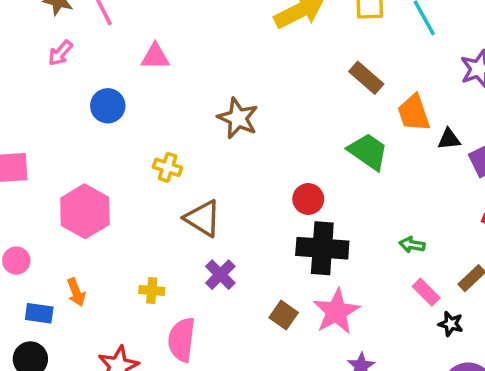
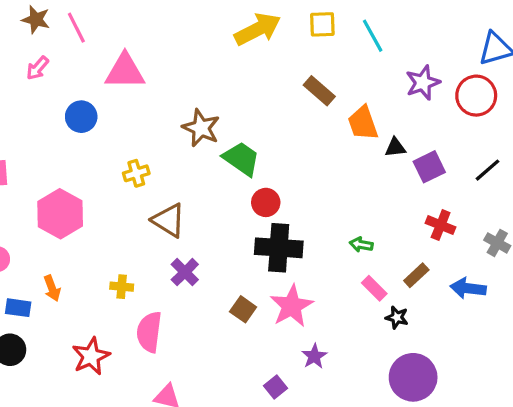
pink triangle: (155, 57) -> (125, 71), size x1.5
green trapezoid: (368, 152) -> (241, 159), moved
yellow cross: (168, 167) -> (136, 173), turned -35

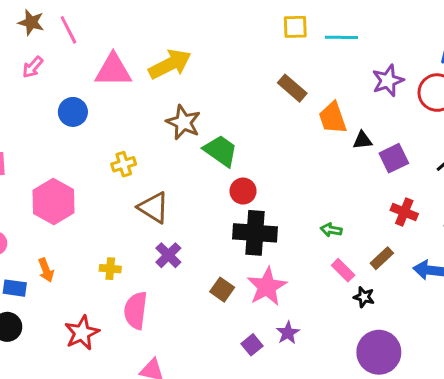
yellow arrow: (258, 29) -> (170, 64), moved
cyan line: (373, 36) -> (342, 37), turned -60
purple square: (275, 387) -> (252, 345), moved

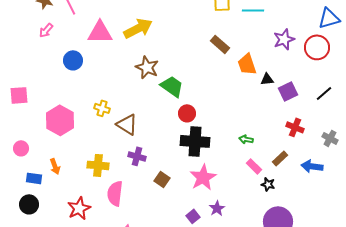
yellow cross: (124, 164) -> (102, 108), moved, turned 35
purple cross: (168, 255) -> (137, 156), turned -30
yellow cross: (110, 269) -> (98, 165), size x1.5
brown square: (222, 290) -> (162, 179), moved

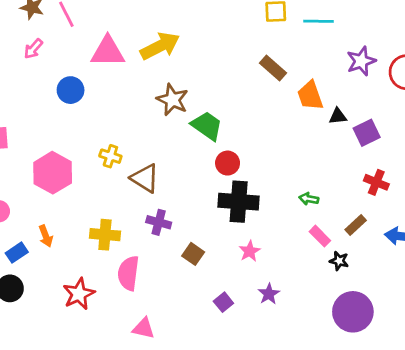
pink star: (203, 177) -> (250, 251), size x0.6
blue rectangle: (34, 178) -> (17, 253), turned -42
purple square: (193, 216) -> (223, 302), moved

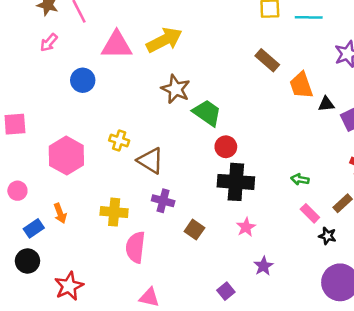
red star: (79, 294) -> (69, 286), moved
purple square: (223, 302) -> (226, 291), moved

